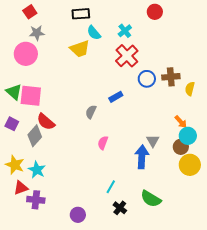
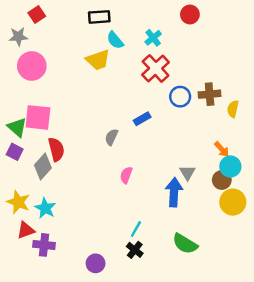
gray star: (37, 33) -> (18, 37), moved
green triangle: (14, 92) -> (17, 127), moved
red semicircle: (46, 122) -> (56, 149), turned -144
black cross: (120, 208) -> (135, 250), moved

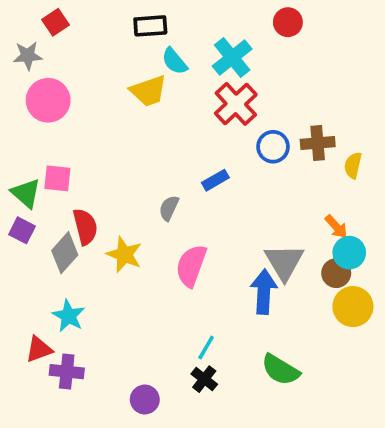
cyan cross: (153, 38) -> (232, 57), size x1.5
pink square: (38, 117) -> (57, 178), size x0.7
gray triangle: (187, 173) -> (284, 262), size x1.6
pink semicircle: (126, 175) -> (191, 266), size x1.6
yellow star: (18, 202) -> (124, 255), moved

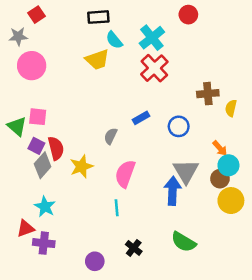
blue circle: (273, 147) -> (179, 126), moved
purple square: (22, 230) -> (36, 146), moved
yellow star: (124, 255) -> (81, 166), turned 30
cyan line: (206, 347) -> (117, 208), moved, turned -35

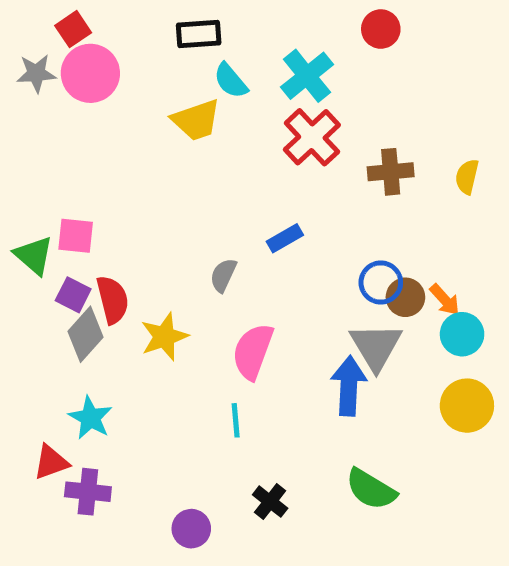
pink circle: (32, 66) -> (90, 73), moved
brown cross: (208, 94) -> (391, 172), moved
yellow semicircle: (231, 108) -> (467, 177), moved
blue circle: (179, 126) -> (381, 283), moved
brown circle: (220, 179) -> (405, 297), moved

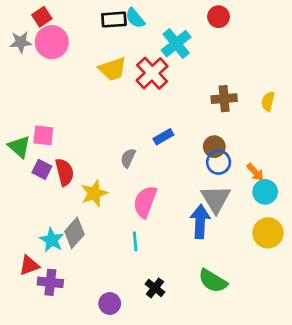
cyan semicircle: (231, 81) -> (135, 18), moved
red cross: (312, 137) -> (152, 73), moved
brown circle: (405, 297) -> (214, 147), moved
gray diamond: (85, 334) -> (74, 233), moved

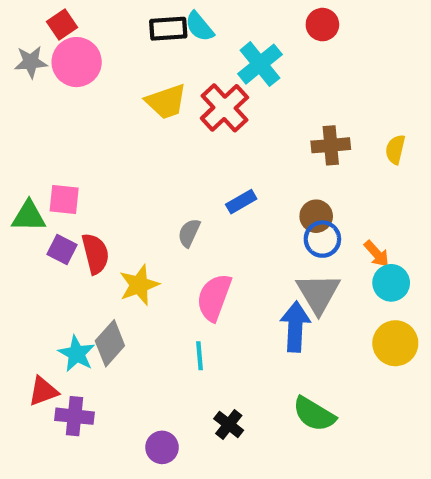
green triangle: (19, 147) -> (29, 216), turned -40

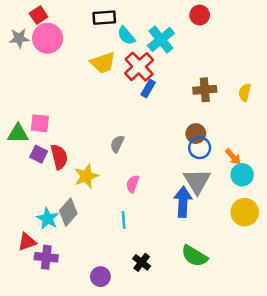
cyan semicircle: (200, 27) -> (126, 36), moved
blue rectangle: (241, 202) -> (148, 88), moved, turned -30
pink semicircle: (214, 297) -> (133, 184), size x0.6

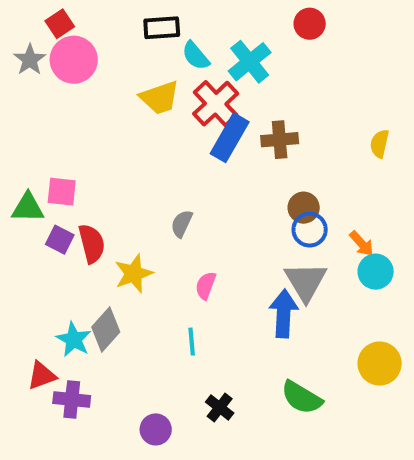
gray star: (19, 38) -> (30, 60), turned -30
blue rectangle: (148, 88) -> (230, 138), size x1.6
brown cross: (205, 90) -> (280, 140), moved
yellow circle: (245, 212) -> (380, 364), moved

